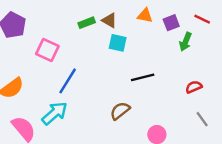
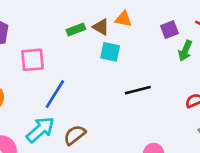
orange triangle: (145, 16) -> (123, 19), moved
pink square: (47, 50) -> (32, 60), turned -30
brown semicircle: (120, 111) -> (75, 135), moved

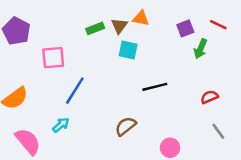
brown triangle: (101, 27) -> (119, 26), turned 36
cyan arrow: (40, 130) -> (61, 125), size x0.6
brown semicircle: (75, 135) -> (126, 126), moved

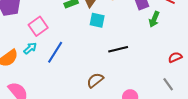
pink square: (53, 58) -> (38, 26), turned -30
red semicircle: (209, 97) -> (175, 57), moved
cyan arrow: (61, 125) -> (30, 48), moved

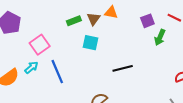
cyan square: (97, 20) -> (90, 43), moved
blue line: (55, 52) -> (57, 72), turned -55

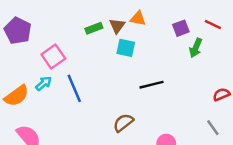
cyan square: (90, 43) -> (126, 48), moved

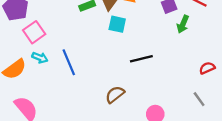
pink square: (53, 56) -> (34, 32), moved
cyan arrow: (44, 83) -> (40, 58), turned 63

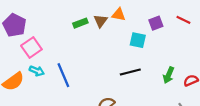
cyan square: (117, 24) -> (138, 40), moved
green arrow: (183, 24) -> (169, 75), moved

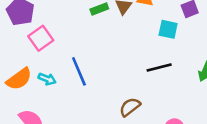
cyan arrow: (37, 71) -> (47, 79), moved

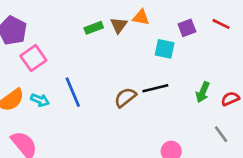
brown semicircle: (130, 107) -> (125, 97), moved

